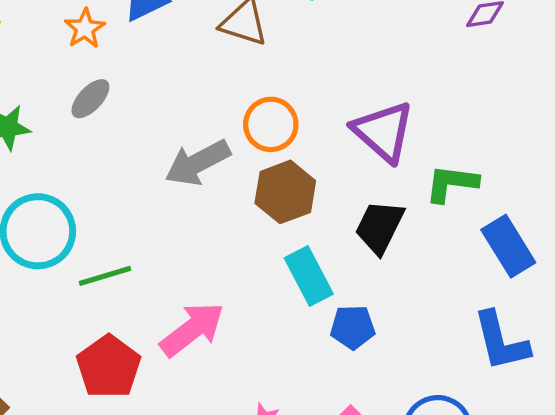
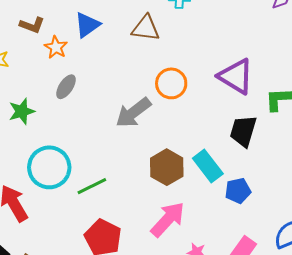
brown hexagon: (285, 192) -> (167, 167), moved
pink arrow: (192, 329) -> (168, 219), moved

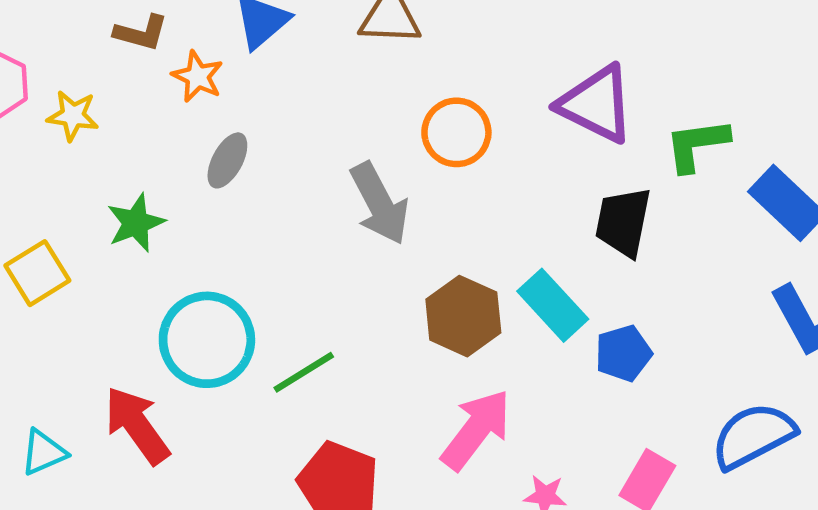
gray arrow: (133, 113) -> (380, 203), turned -75

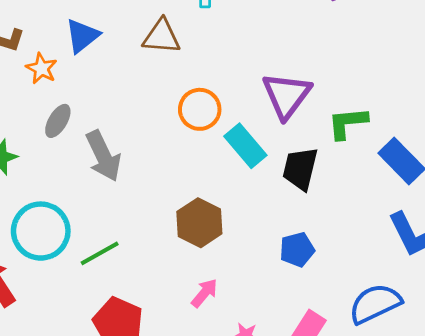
purple triangle: (596, 104) -> (287, 95), turned 38
gray arrow: (380, 203) -> (103, 156), moved
cyan rectangle: (553, 305) -> (245, 146), moved
pink arrow: (476, 430) -> (204, 293), size x0.6

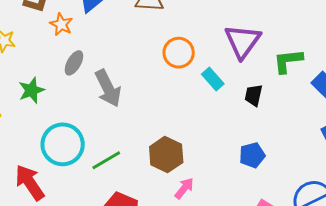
cyan rectangle: (245, 146) -> (213, 79), size x0.7
black trapezoid: (300, 169) -> (254, 95), size x0.7
brown hexagon: (199, 223) -> (166, 155), moved

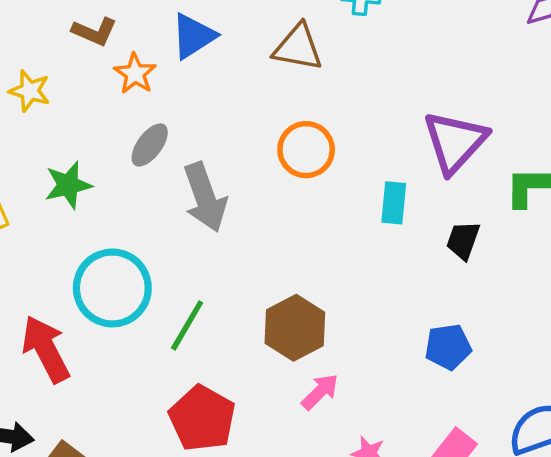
orange circle: (179, 53) -> (306, 150), moved
cyan rectangle: (213, 79) -> (394, 203), turned 40
green line: (106, 160) -> (187, 325), turned -36

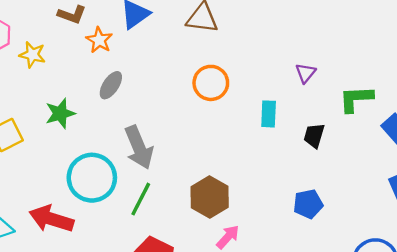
purple triangle: (455, 142) -> (306, 73), size x0.5
gray arrow: (205, 197) -> (139, 147), moved
red arrow: (46, 349) -> (51, 219), turned -42

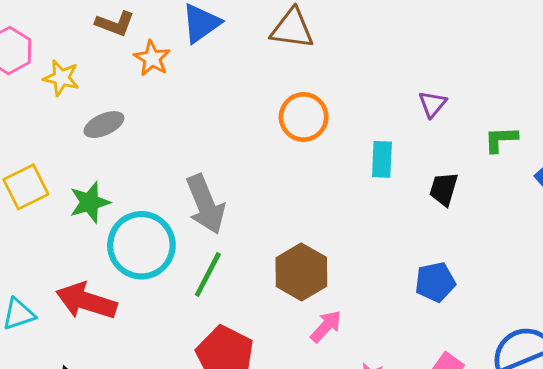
gray ellipse: (111, 85) -> (104, 125), moved, turned 32
green L-shape: (356, 99) -> (501, 139), size x0.7
green star: (60, 113) -> (90, 202), moved

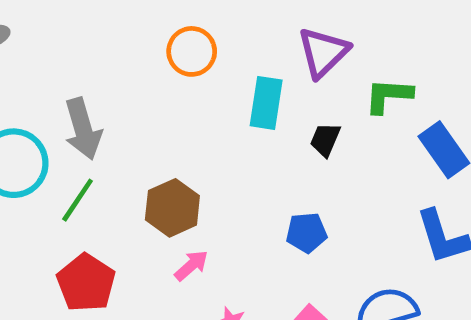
purple triangle: (432, 104) -> (323, 52), size x1.8
green L-shape: (501, 139) -> (388, 96), size x1.4
cyan rectangle: (382, 159) -> (266, 103), size x1.4

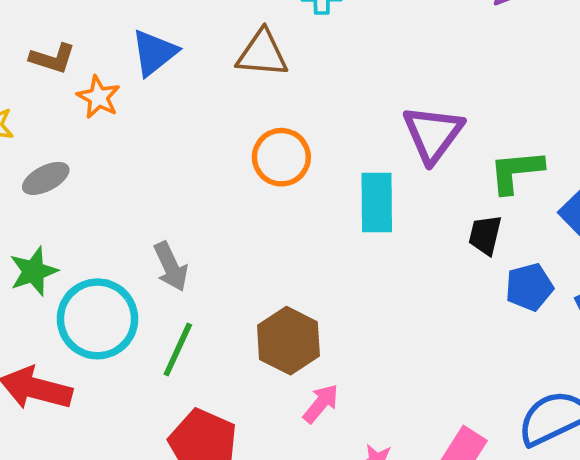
gray arrow: (83, 129) -> (171, 267), size x0.7
black trapezoid: (325, 140) -> (485, 235), moved
blue pentagon: (306, 233) -> (529, 287), moved

